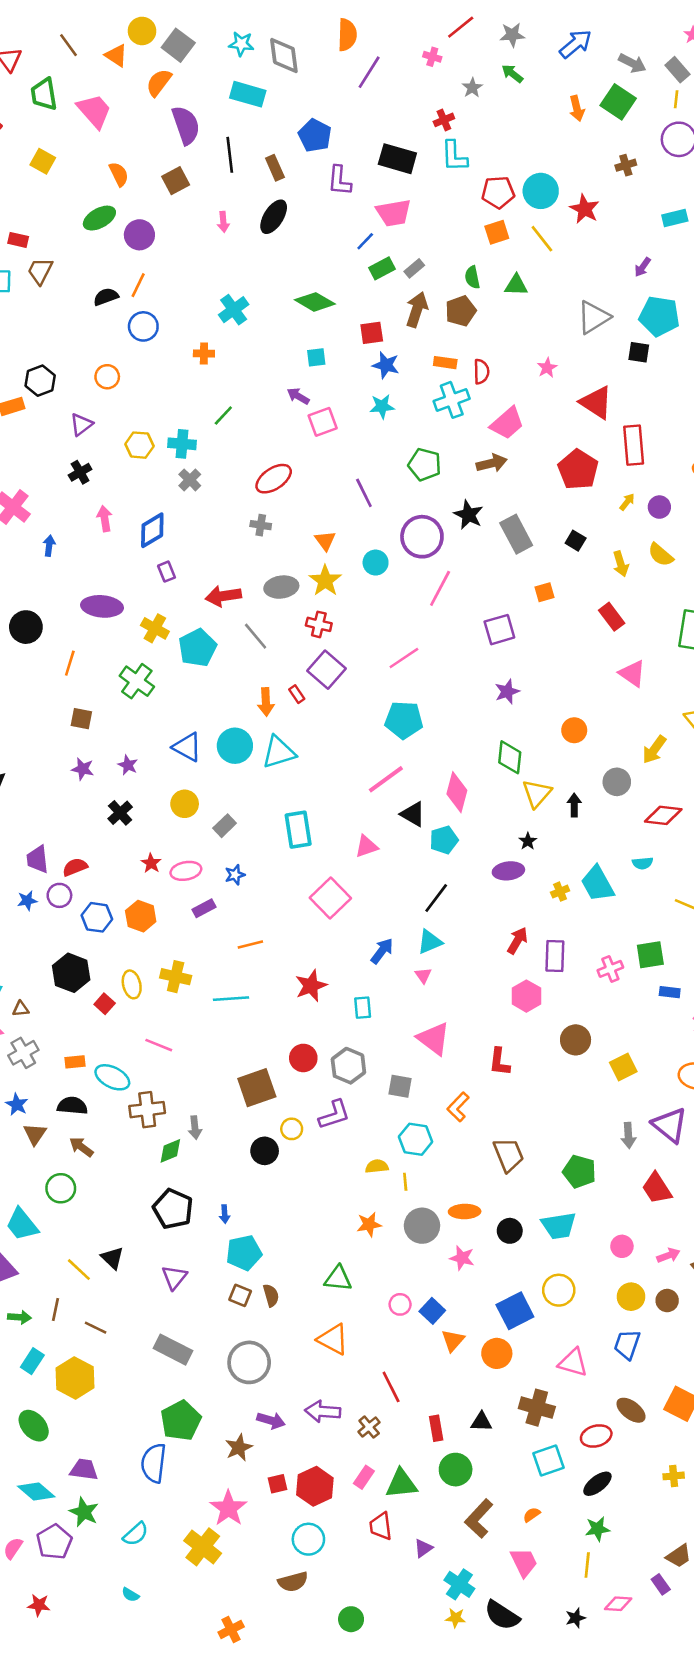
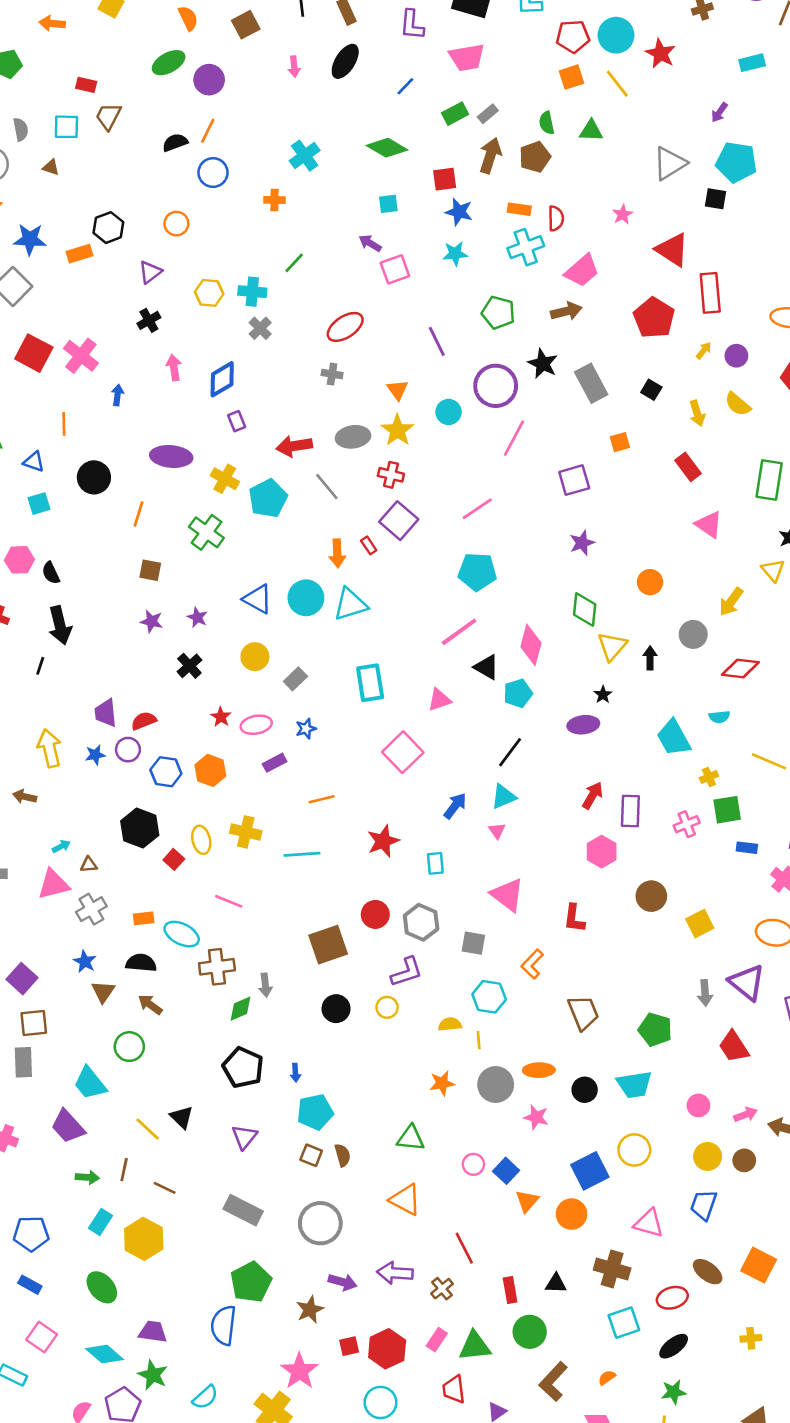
blue line: (365, 241) -> (405, 86), moved
yellow cross: (560, 892) -> (709, 777), moved
yellow circle: (292, 1129) -> (387, 1007), moved

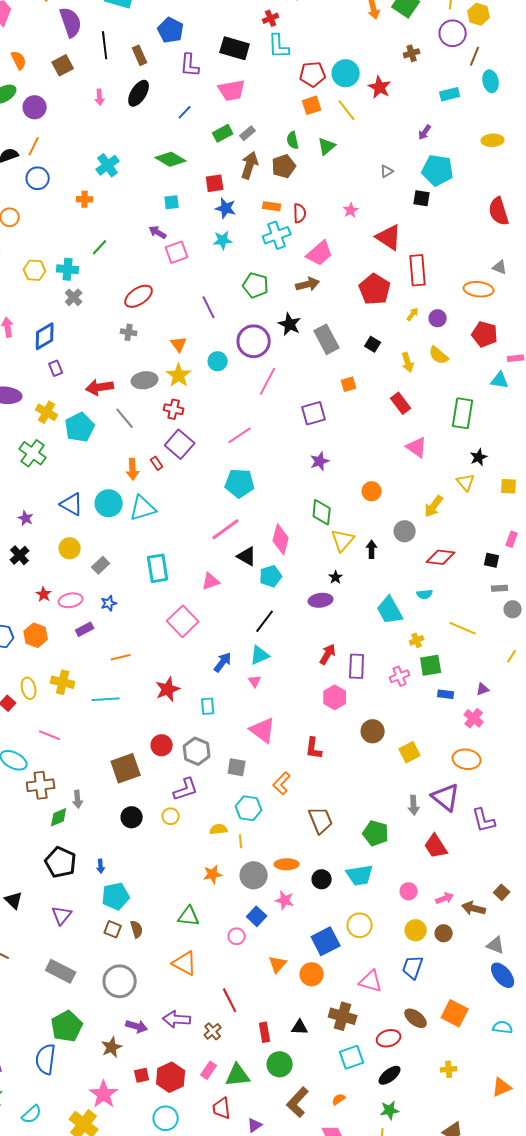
green triangle: (591, 131) -> (327, 146), turned -42
gray triangle: (670, 163) -> (387, 171), size x0.5
blue square: (506, 1171) -> (257, 916), moved

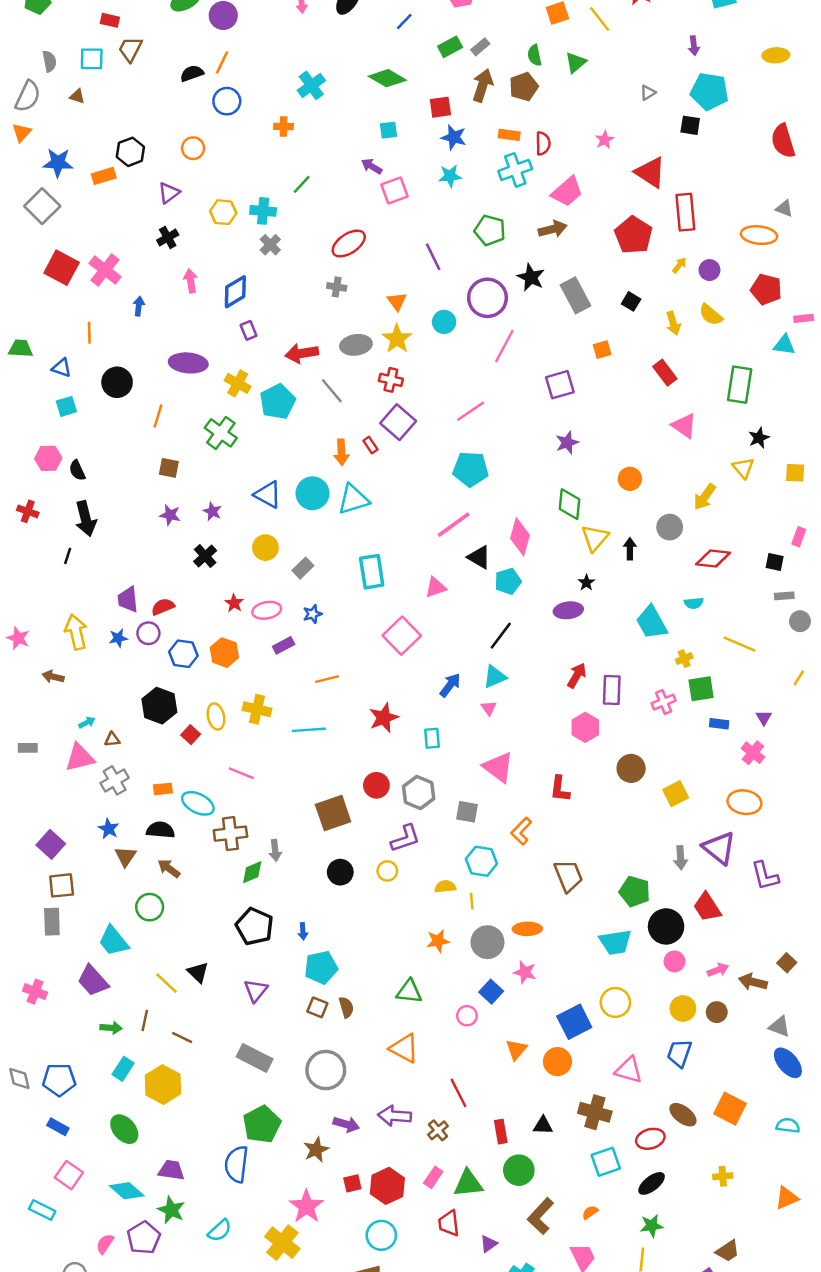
purple arrow: (425, 132) -> (694, 46), turned -42
purple triangle: (483, 689) -> (764, 718), turned -40
black circle: (322, 879) -> (666, 926), moved, size x1.5

